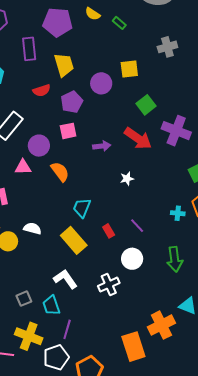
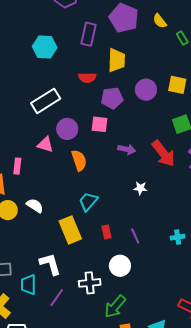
cyan cross: (178, 213) -> (178, 237), turned -32
green arrow: (175, 259) -> (115, 307), moved, turned 30
purple line: (67, 329) -> (57, 298), moved

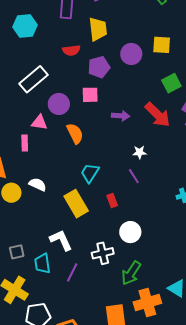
pink rectangle: (17, 166) -> (25, 143), moved
purple line: (135, 236) -> (134, 176), moved

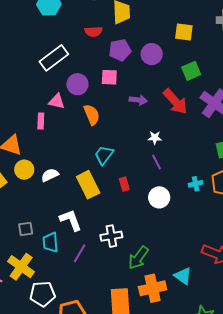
purple circle: (131, 54) -> (152, 54), moved
purple line: (134, 176) -> (157, 162), moved
white semicircle: (38, 184) -> (50, 175), moved, turned -54
white circle: (130, 232) -> (159, 197), moved

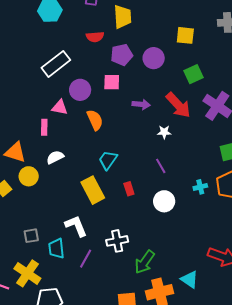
white star: (155, 138) -> (164, 132), moved
white semicircle: (50, 175) -> (55, 157), moved

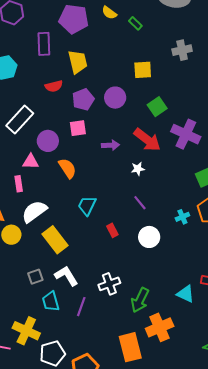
white semicircle: (55, 157) -> (34, 211), size x1.5
yellow rectangle: (93, 190) -> (55, 240), moved
gray square: (31, 236) -> (35, 277), moved
cyan triangle: (189, 279) -> (186, 294), moved

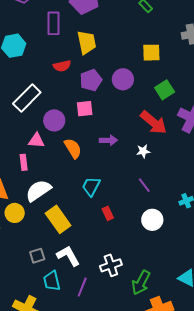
purple arrow: (111, 145) -> (108, 140), moved
red rectangle: (112, 230) -> (108, 213), moved

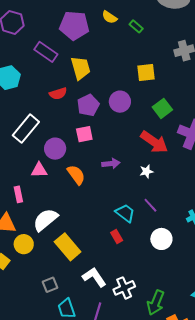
purple rectangle: (53, 23) -> (46, 52), turned -50
pink rectangle: (24, 162) -> (18, 194), moved
cyan trapezoid: (91, 186) -> (125, 213), moved, turned 105
white L-shape: (68, 256) -> (94, 277), moved

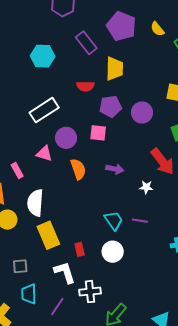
pink rectangle: (18, 194) -> (17, 171), turned -35
purple line: (150, 205) -> (140, 221), turned -56
white semicircle: (45, 220) -> (35, 203), turned -64
red rectangle: (117, 237) -> (80, 249), moved
white circle: (161, 239) -> (113, 252), moved

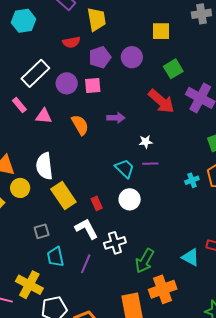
purple circle: (66, 138) -> (67, 83), moved
pink rectangle: (17, 171) -> (19, 105), moved
white star: (146, 187) -> (146, 142), moved

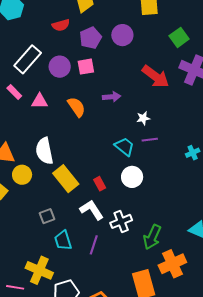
green square: (173, 69) -> (179, 37), moved

